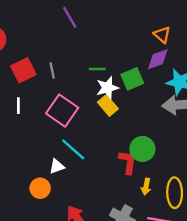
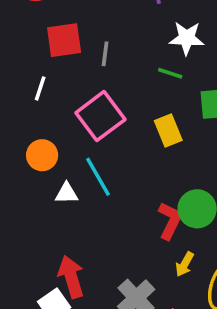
white star: (107, 88) -> (187, 38), moved
orange circle: (40, 188) -> (42, 155), moved

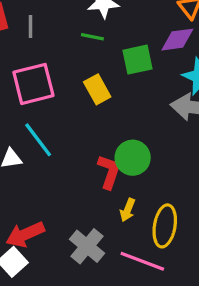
pink square: (100, 116) -> (33, 84), turned 30
red arrow: (71, 277) -> (25, 234), turned -90

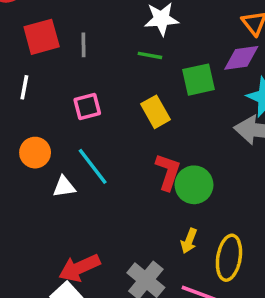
pink square: (33, 84) -> (87, 107), size x0.6
red L-shape: (109, 172) -> (168, 172), moved

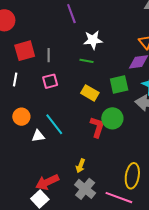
green square: (198, 80) -> (119, 85), moved
pink square: (87, 107) -> (50, 81), moved
yellow rectangle: (156, 112) -> (90, 93), turned -30
green circle: (194, 185) -> (112, 118), moved
yellow arrow: (189, 241) -> (81, 166), moved

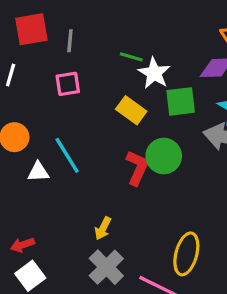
white star: (93, 40) -> (154, 73), moved, turned 30
red arrow: (47, 182) -> (22, 245), moved, size x0.6

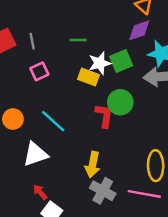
white star: (154, 73) -> (100, 63), moved, turned -30
white triangle: (38, 172) -> (35, 154), moved, size x1.6
yellow arrow: (103, 228) -> (93, 165), size x1.5
red arrow: (22, 245) -> (40, 192), turned 84

